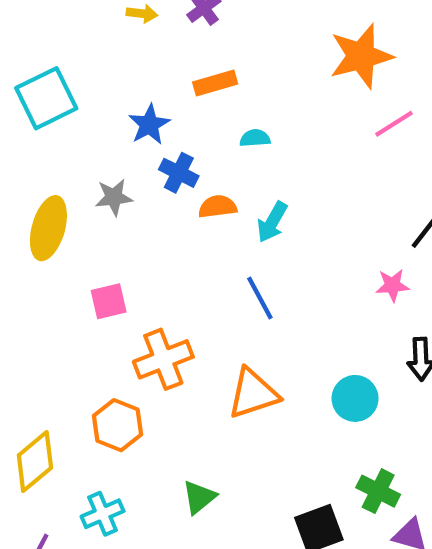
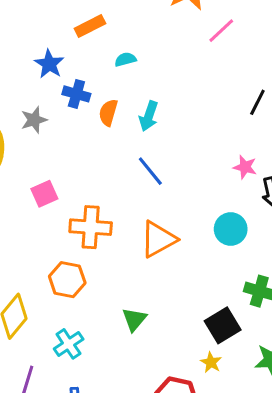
orange semicircle: (218, 207) -> (108, 113), turned -56
pink star: (392, 285) -> (245, 167), moved, turned 30
orange cross: (163, 359) -> (91, 227), turned 36

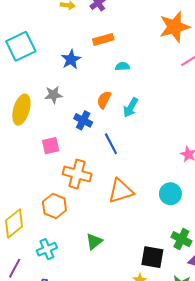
blue cross: (76, 94) -> (83, 120), moved
blue line: (150, 171) -> (111, 144), moved
black square: (223, 325) -> (152, 257), turned 30

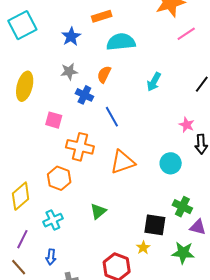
cyan semicircle: (122, 66) -> (121, 42), size x2.0
gray star: (53, 95) -> (69, 71), moved
cyan arrow: (131, 107) -> (154, 82), moved
pink square: (51, 146) -> (54, 120), turned 30

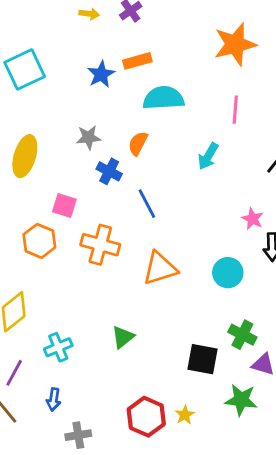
pink line: (186, 34) -> (235, 110), moved, turned -54
blue star: (71, 37) -> (101, 74), moved
orange hexagon: (59, 178) -> (39, 241), moved
yellow star: (143, 248) -> (185, 415), moved

